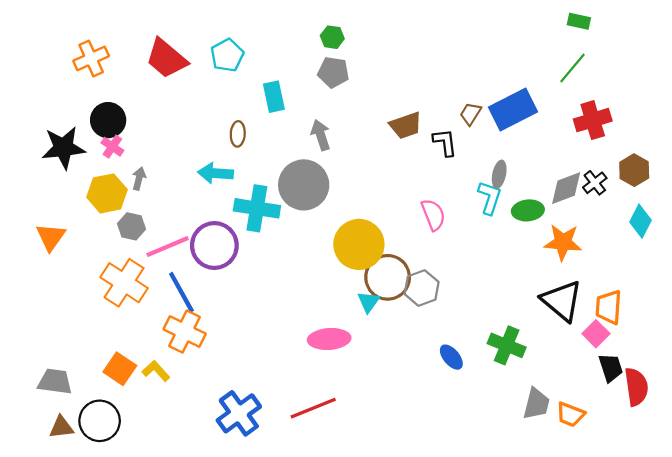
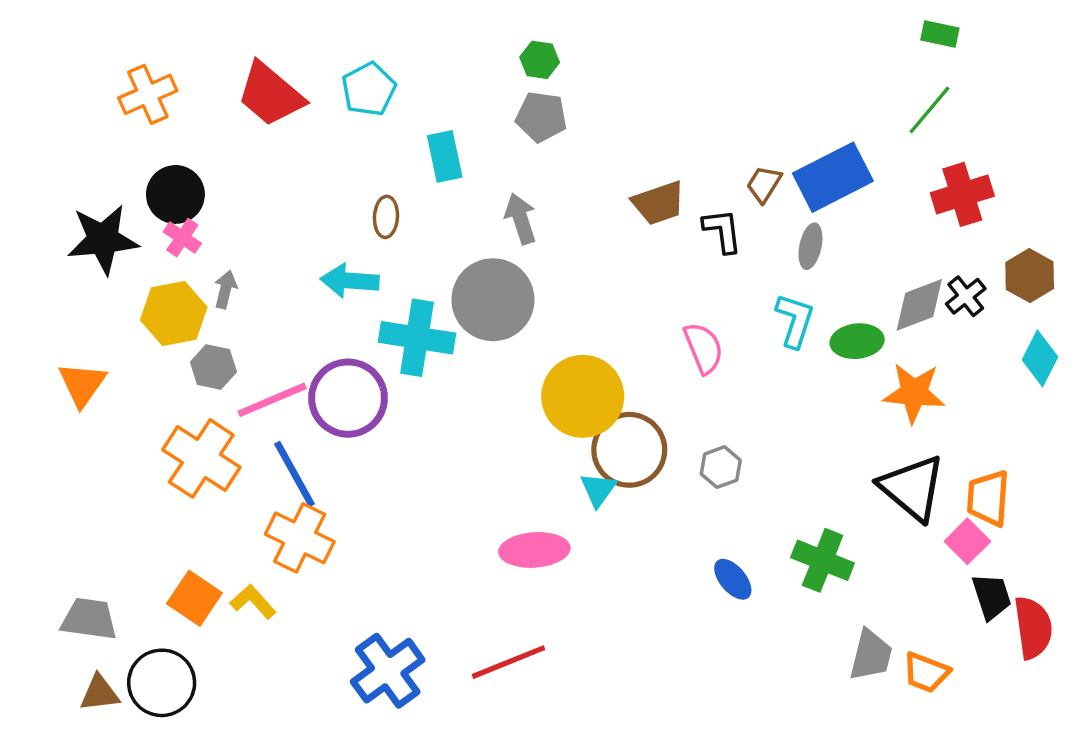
gray ellipse: (499, 174) -> (810, 246), moved
gray hexagon: (422, 288) -> (721, 467), moved, size x0.7

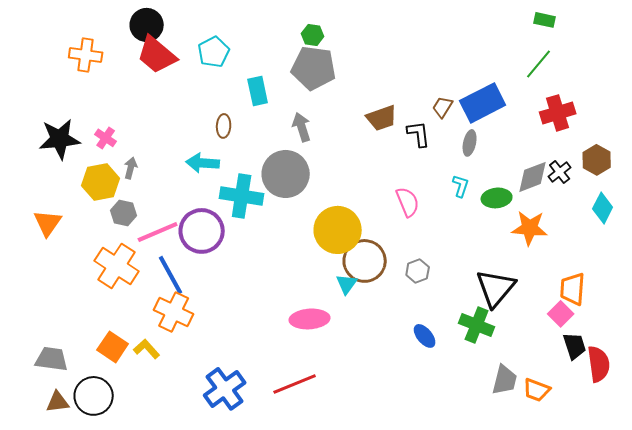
orange cross: (148, 94) -> (86, 55), turned 32
gray pentagon: (541, 117) -> (314, 68), size x1.5
black circle: (175, 194) -> (147, 25), moved
cyan L-shape: (795, 320) -> (461, 186), size x0.7
black triangle: (912, 488) -> (496, 288), moved, turned 30

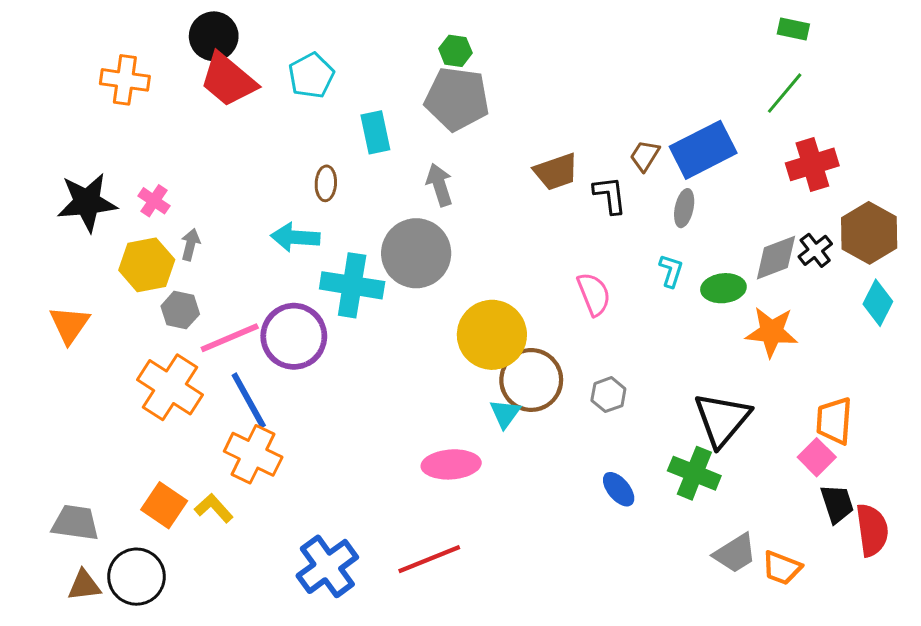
brown hexagon: (597, 160) -> (869, 233), size x1.4
gray trapezoid: (505, 380) -> (735, 553), turned 44

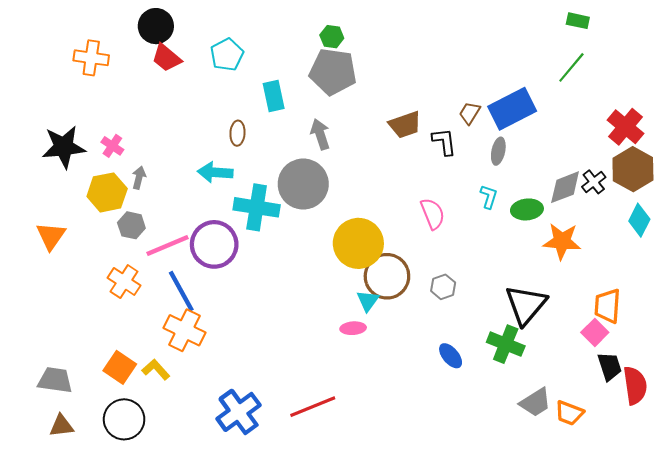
red trapezoid: (228, 80) -> (166, 58), size x0.7
red cross: (812, 164) -> (626, 127), moved, turned -33
orange cross: (170, 387) -> (124, 282), size x0.7
pink ellipse: (451, 464) -> (353, 328), moved, size x0.6
black circle: (137, 577) -> (124, 419), moved

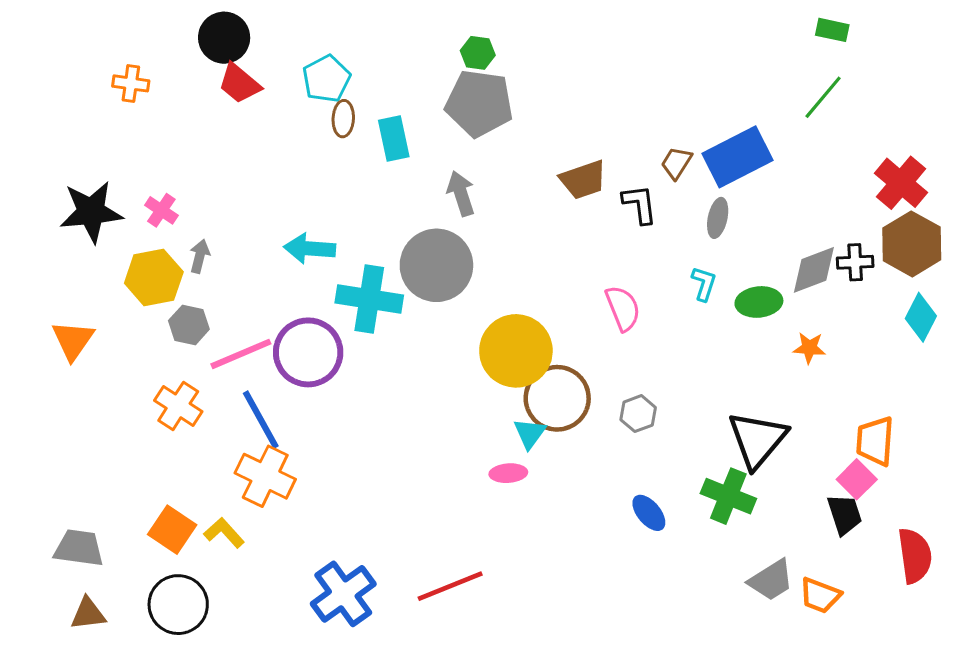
orange cross: (91, 58) -> (131, 83), size x0.7
brown ellipse: (237, 133) -> (343, 119), moved
black cross: (594, 182) -> (855, 262), turned 35
orange star: (562, 241) -> (809, 348), size x0.6
black trapezoid: (610, 366) -> (844, 514), moved

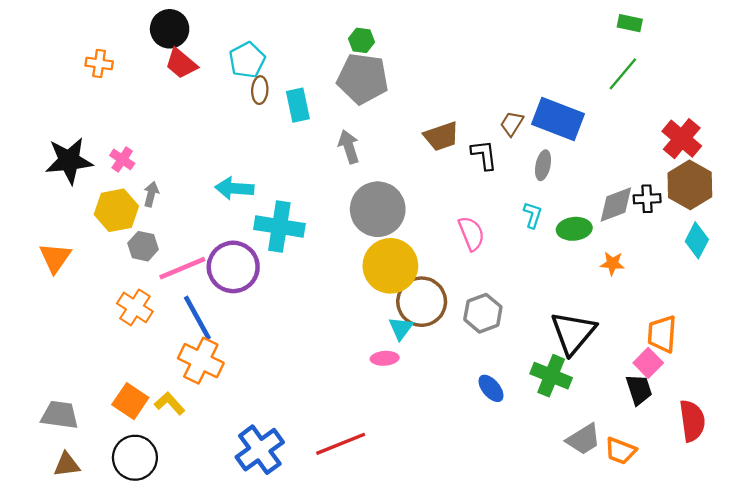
blue rectangle: (738, 157) -> (558, 119), turned 48
gray circle: (436, 265) -> (378, 209), moved
gray hexagon: (638, 414) -> (483, 313), size x1.4

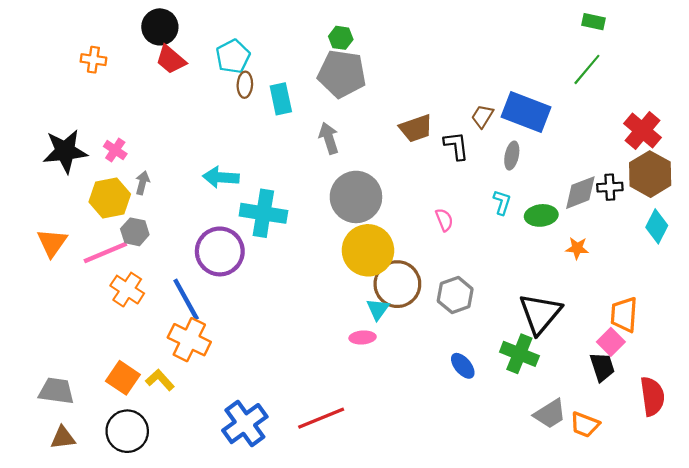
pink semicircle: (471, 233) -> (444, 220), size x0.7
pink line: (182, 268) -> (105, 252), moved

